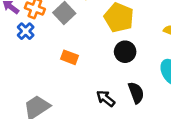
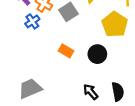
black circle: (125, 52) -> (97, 54), moved

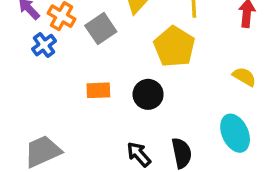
orange rectangle: (66, 51) -> (98, 90), turned -32

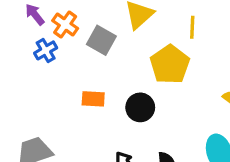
gray square: (101, 29) -> (101, 40), turned -32

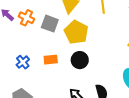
blue cross: (46, 50) -> (23, 62), moved
yellow pentagon: (170, 64) -> (76, 32), moved

